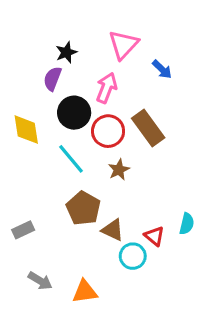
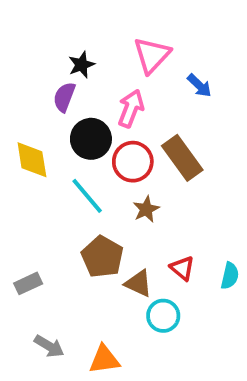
red triangle: (154, 236) -> (182, 268), moved

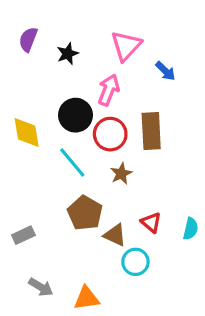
purple semicircle: (64, 97) -> (28, 39), moved
brown rectangle: (182, 158) -> (151, 131), turned 33

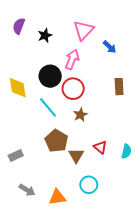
brown rectangle: (151, 131) -> (119, 87), moved, size x0.7
brown triangle: (115, 235) -> (76, 156), turned 35
cyan circle: (135, 262) -> (89, 185), moved

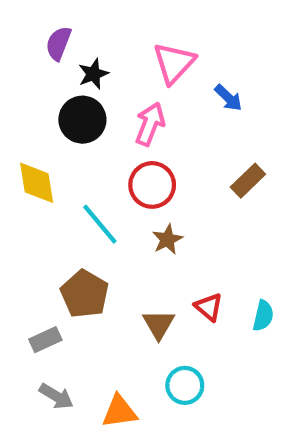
purple semicircle: (19, 26) -> (58, 43), moved
black circle: (50, 76) -> (82, 120), moved
brown rectangle: (119, 87) -> (248, 181), turned 49
brown pentagon: (56, 141) -> (85, 294), moved
gray rectangle: (16, 156) -> (45, 340), moved

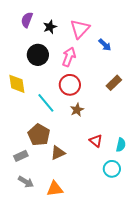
black star: (93, 74) -> (50, 27), moved
brown triangle: (159, 324) -> (58, 153), moved, turned 35
cyan circle: (185, 385) -> (112, 169), moved

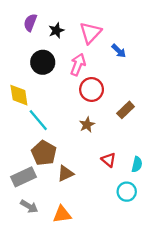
brown rectangle: (114, 83) -> (126, 110), moved
red circle: (70, 85) -> (92, 89), moved
cyan line: (46, 103) -> (38, 120), moved
gray rectangle: (21, 156) -> (23, 177), size x1.5

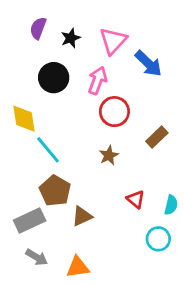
blue arrow: (119, 51) -> (148, 63), size x1.5

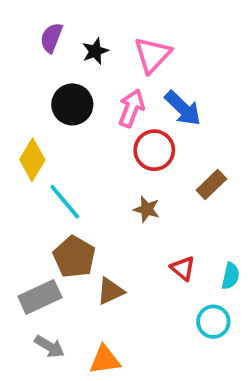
blue arrow: (148, 63) -> (183, 108), moved
yellow diamond: (24, 119) -> (32, 160), turned 40
brown star: (109, 155) -> (147, 209), turned -30

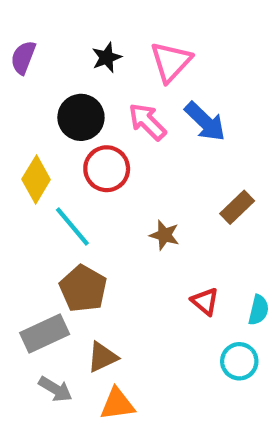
purple semicircle: (51, 38) -> (23, 57), moved
pink arrow: (131, 108) -> (147, 122), turned -66
red circle: (154, 150) -> (107, 169), moved
brown triangle: (110, 291) -> (102, 357), moved

